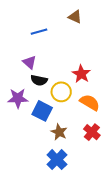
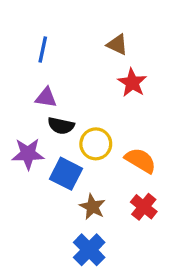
brown triangle: (75, 17) -> (117, 45), moved
blue line: (39, 32) -> (43, 50), moved, turned -63
purple triangle: (29, 62) -> (46, 98), turned -32
red star: (81, 74) -> (132, 83), moved

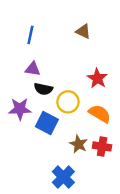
red star: (132, 83) -> (97, 78), moved
brown star: (92, 207) -> (79, 144), moved
red cross: (144, 207) -> (102, 146), turned -30

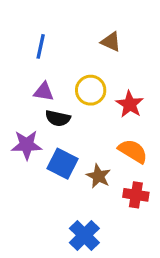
yellow circle: (68, 102) -> (91, 90), moved
brown star: (79, 144) -> (98, 176), moved

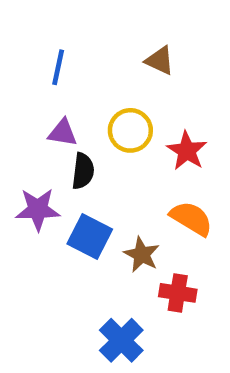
black semicircle: (58, 118) -> (83, 171), turned -95
red cross: (136, 195) -> (178, 293), moved

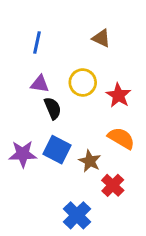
black semicircle: (83, 171) -> (53, 108), turned -30
purple star: (38, 209) -> (23, 154), moved
red cross: (178, 293) -> (113, 185), turned 35

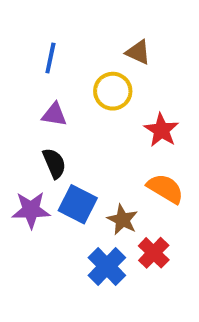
yellow circle: (83, 83) -> (113, 91), moved
black semicircle: (53, 108) -> (54, 163), moved
blue cross: (77, 215) -> (107, 266), moved

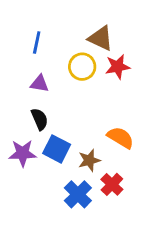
brown triangle: (138, 52) -> (101, 38), size x1.4
red star: (161, 130) -> (118, 67), moved, turned 30
brown star: (122, 220) -> (89, 160), turned 30

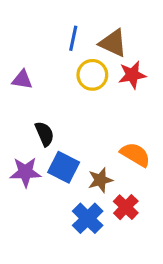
blue line: (37, 43) -> (73, 38), moved
purple triangle: (40, 84) -> (22, 80), moved

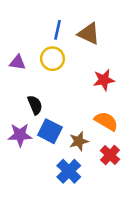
yellow circle: (92, 75) -> (52, 59), moved
red star: (132, 75) -> (104, 80), moved
red cross: (126, 207) -> (110, 155), moved

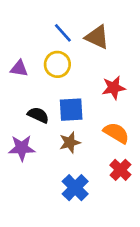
blue line: (57, 30) -> (63, 33), turned -54
black semicircle: (35, 105) -> (38, 115), turned -42
blue square: (50, 131) -> (71, 110), moved, turned -30
brown star: (79, 141) -> (70, 142), moved

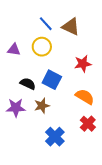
blue square: (71, 110) -> (52, 80), turned 30
brown star: (70, 142) -> (42, 106), moved

